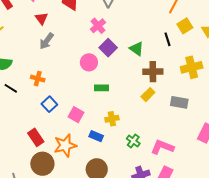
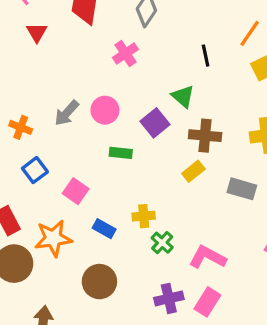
black line: (168, 39) -> (206, 56), moved
gray arrow: (47, 41) -> (67, 113), moved
purple square: (108, 48) -> (155, 123), moved
yellow cross: (112, 119) -> (144, 216), moved

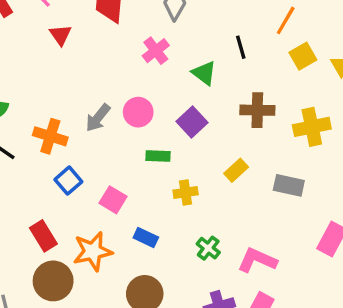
green triangle: (183, 96) -> (204, 73), moved
orange cross: (21, 127) -> (50, 136), size x1.4
brown cross: (205, 136) -> (257, 110), moved
yellow cross: (144, 216) -> (186, 192), moved

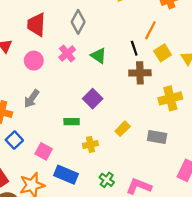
black line: (241, 47) -> (134, 48), moved
green triangle: (204, 73) -> (99, 56), moved
brown cross: (257, 110) -> (140, 73), moved
pink circle: (138, 112) -> (34, 61), moved
blue rectangle: (146, 237) -> (66, 175), size x1.5

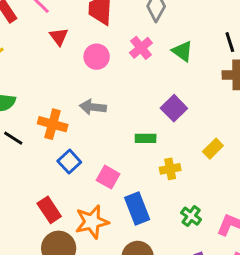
gray arrow: (32, 99) -> (93, 107), turned 60
blue rectangle: (66, 175) -> (137, 208), turned 45

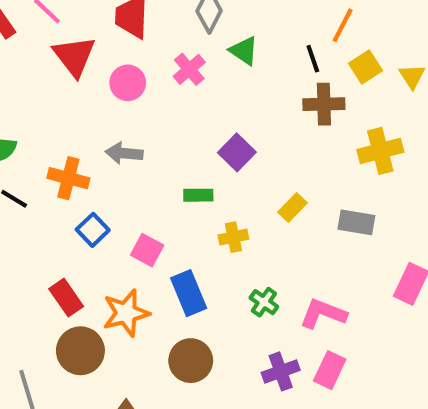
red triangle: (59, 37) -> (74, 56), size x1.6
green triangle: (183, 51) -> (244, 51), moved

